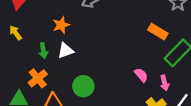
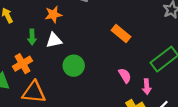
orange rectangle: (158, 32) -> (121, 34), moved
green circle: (83, 86) -> (74, 66), moved

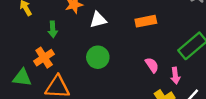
orange rectangle: (121, 34) -> (146, 21), turned -48
white triangle: (54, 40) -> (98, 20), moved

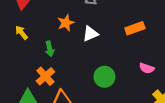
green circle: (98, 57) -> (104, 77), moved
pink semicircle: (152, 65) -> (147, 68), turned 152

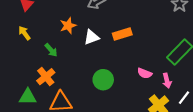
orange rectangle: (135, 28) -> (122, 34), moved
green arrow: (50, 49) -> (51, 50), turned -32

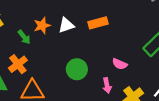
orange star: (68, 26) -> (42, 26), moved
pink arrow: (167, 81) -> (107, 85), moved

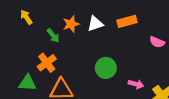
pink semicircle: (120, 64) -> (157, 42), moved
pink arrow: (107, 85) -> (136, 84), turned -64

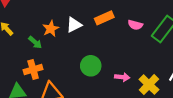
pink semicircle: (157, 42) -> (135, 25), moved
orange cross: (47, 63) -> (33, 70), turned 30

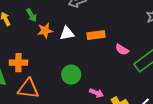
green arrow: (35, 42) -> (31, 15), moved

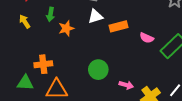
green arrow: (31, 15) -> (51, 14), turned 48
white triangle: (67, 33) -> (95, 16), moved

